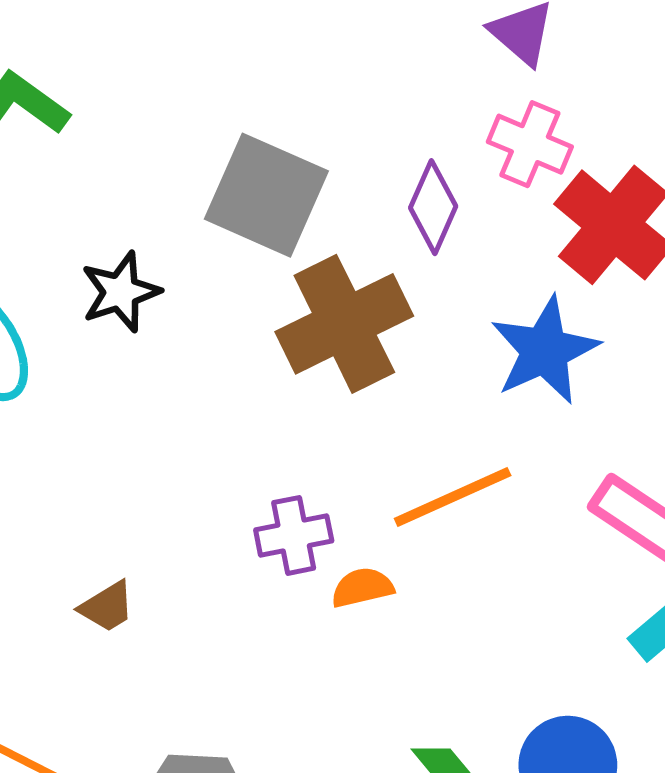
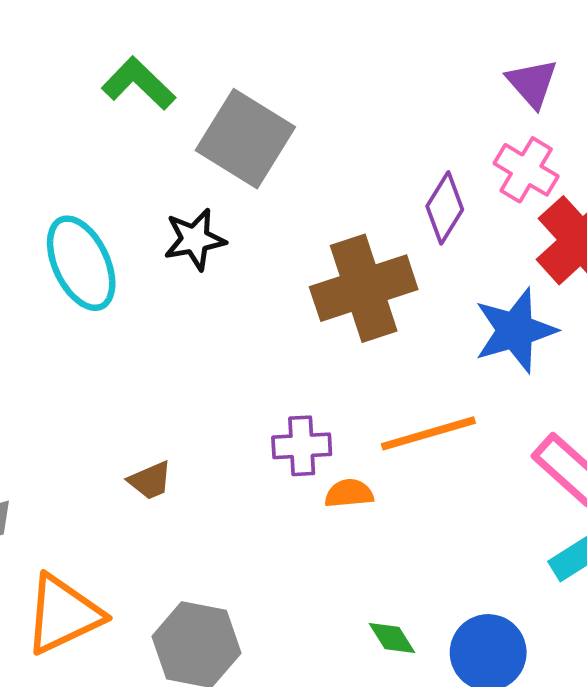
gray square: (266, 195) -> (245, 139), moved

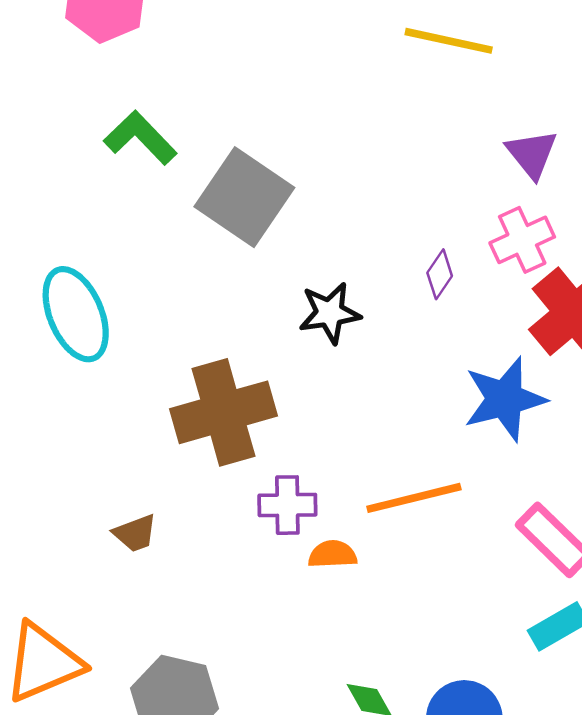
pink cross: (526, 170) -> (522, 240), turned 32
purple diamond: (445, 208) -> (440, 274), size x0.7
black star: (195, 239) -> (330, 313), moved
brown cross: (364, 288) -> (224, 412), moved

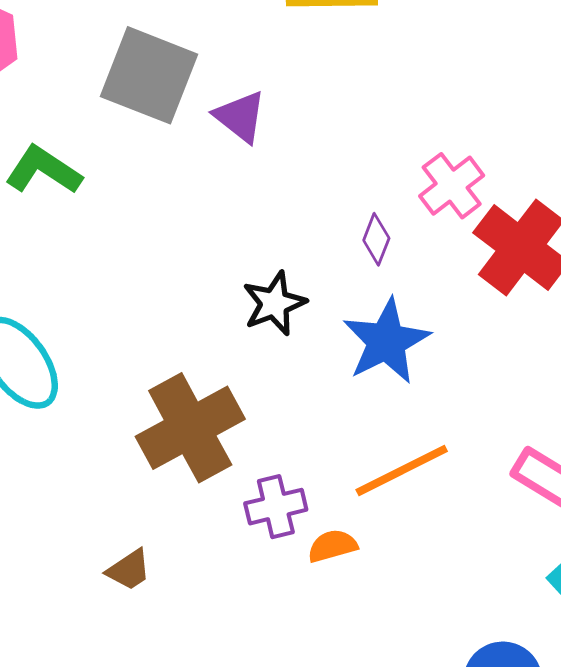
purple triangle: (532, 154) -> (240, 117), moved
gray square: (244, 197) -> (149, 75), moved
blue star: (505, 399) -> (386, 341), moved

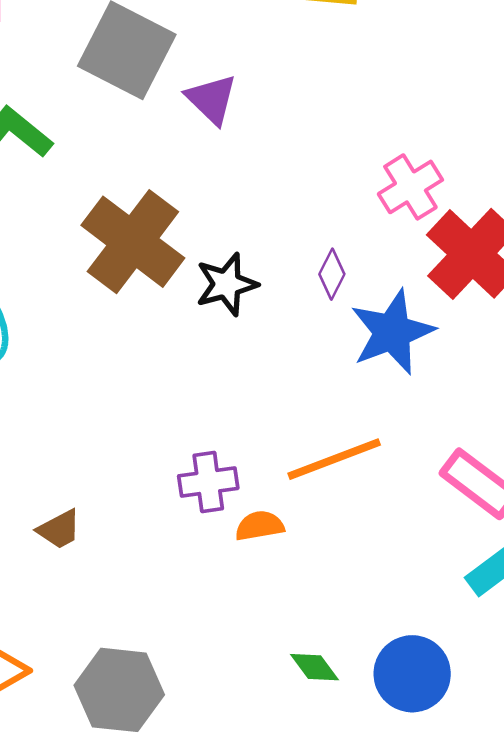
purple diamond: (376, 239) -> (332, 274), moved
blue star: (386, 341) -> (392, 332), moved
brown cross: (190, 428) -> (133, 242), moved, turned -30

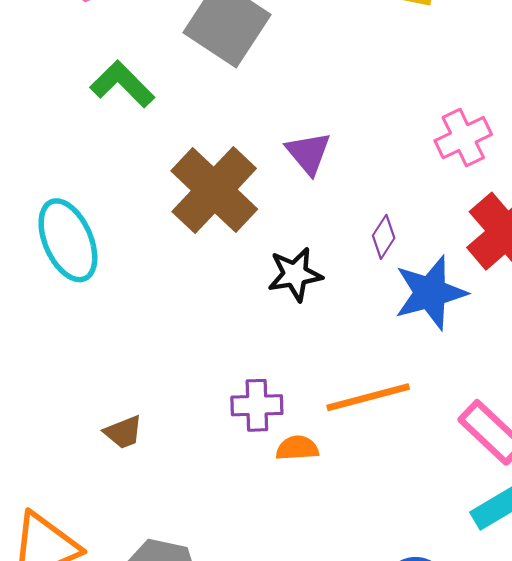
purple triangle: (211, 99) -> (308, 153), moved
pink cross: (410, 187) -> (463, 138), moved
black star: (227, 284) -> (295, 274), moved

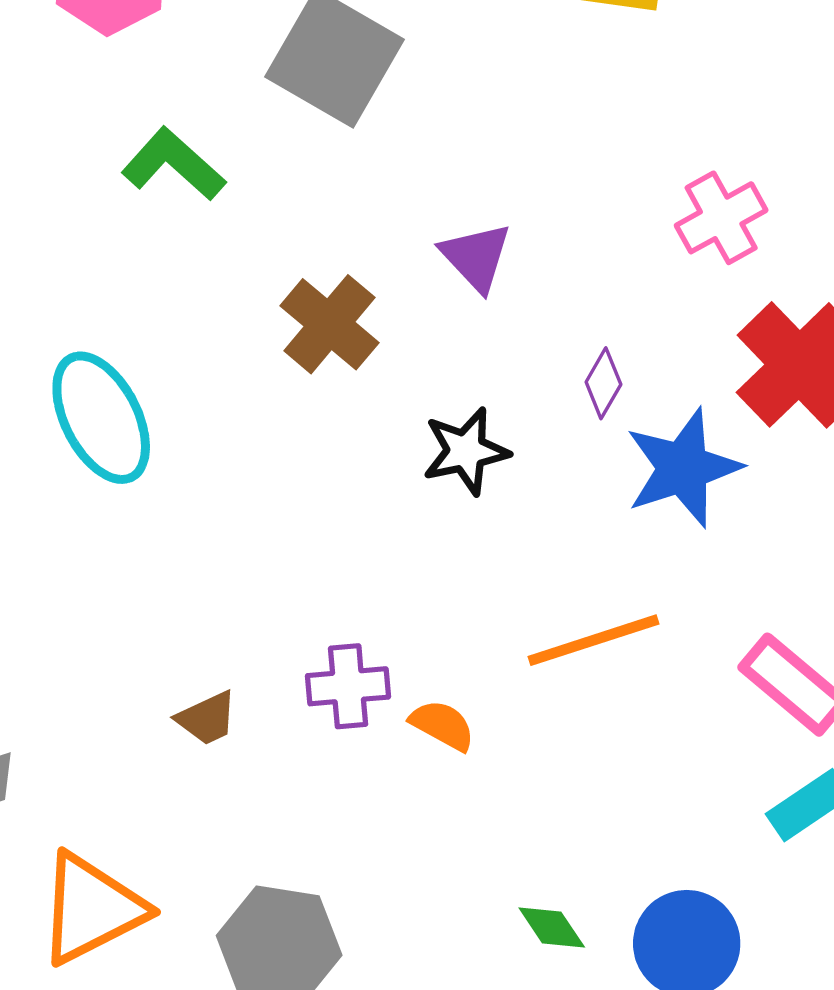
brown cross: (214, 190) -> (329, 324), size x0.7
purple cross: (257, 405) -> (348, 686), moved
orange semicircle: (297, 448) -> (443, 725), moved, turned 36

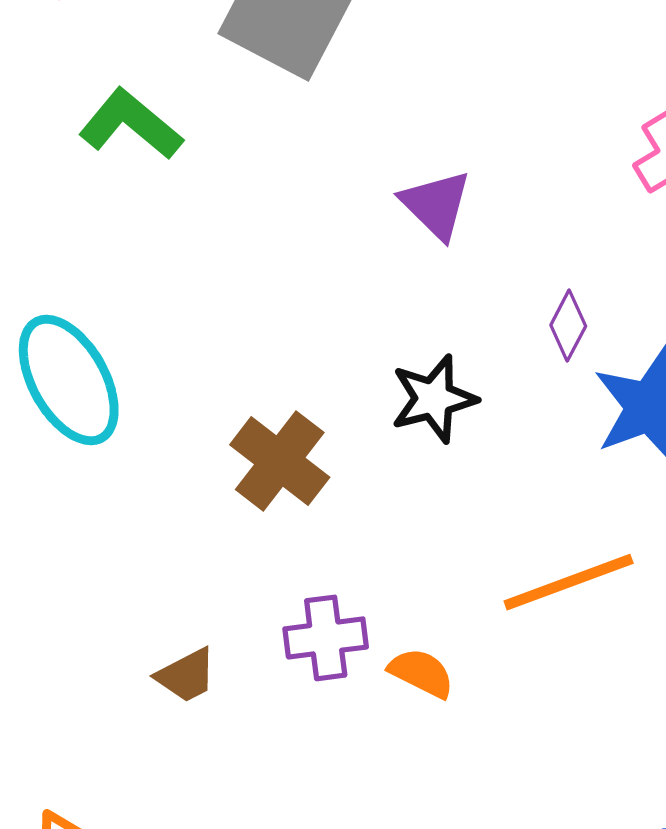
brown cross: (329, 324) -> (280, 461), moved

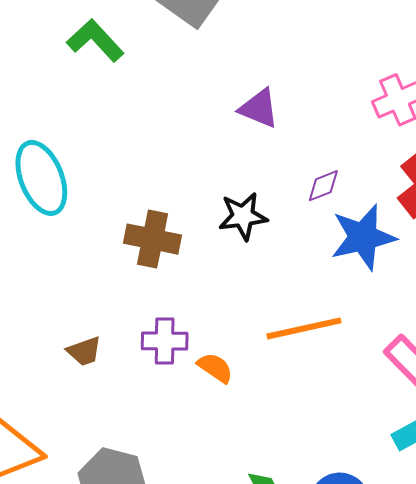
purple triangle: (436, 205) -> (259, 108), turned -30
purple diamond: (568, 326) -> (323, 186), turned 33
brown cross: (280, 461) -> (153, 239), turned -34

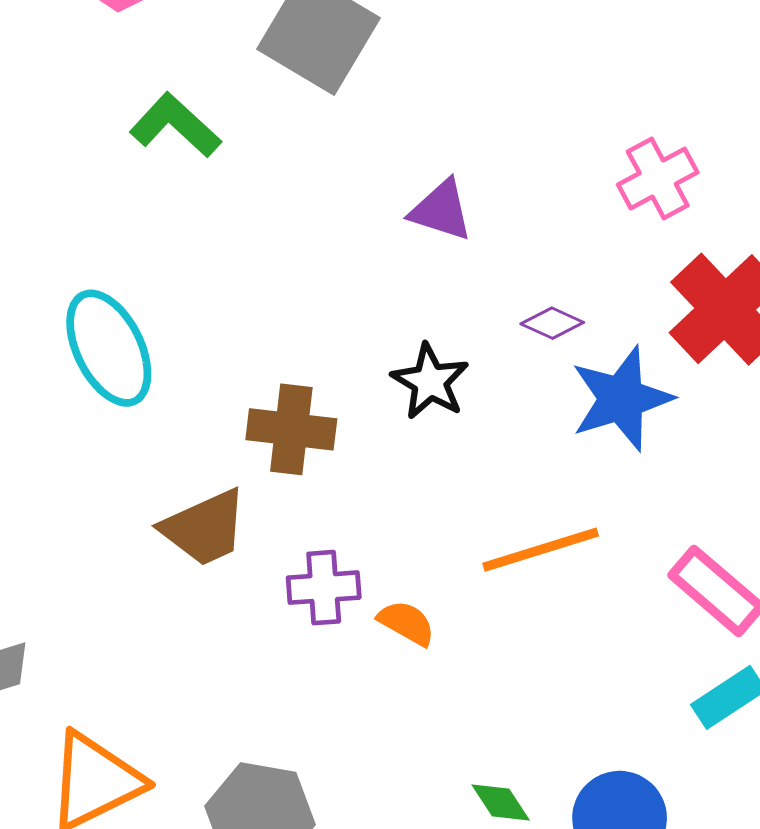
purple diamond: (323, 186) -> (552, 323), turned 51
black star: (243, 216) -> (430, 382), turned -30
brown trapezoid: (84, 351) -> (204, 528), moved, size x1.6

